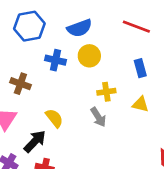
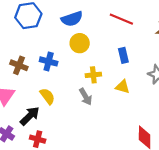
blue cross: (56, 60) -> (49, 61), moved

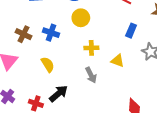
blue rectangle: (123, 55) -> (131, 31), moved, turned 32
gray arrow: (86, 97) -> (91, 75), moved
black arrow: (30, 116) -> (58, 94), moved

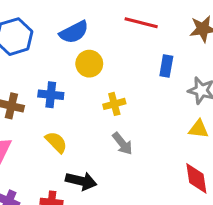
yellow triangle: (117, 61) -> (199, 129), moved
black arrow: (58, 94) -> (81, 181), turned 66

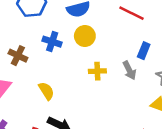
blue cross: (51, 95) -> (52, 42), moved
gray arrow: (122, 144) -> (129, 70), moved

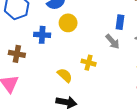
yellow cross: (97, 71) -> (89, 63), moved, turned 32
yellow semicircle: (46, 91) -> (65, 75), moved

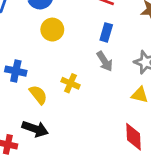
blue rectangle: (120, 22) -> (106, 32), moved
blue cross: (42, 35) -> (16, 71), moved

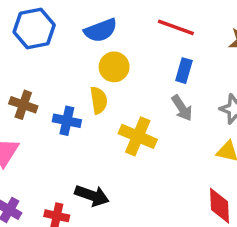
yellow cross: (70, 83) -> (138, 136), size x1.5
yellow semicircle: (38, 95) -> (99, 100), moved, turned 30

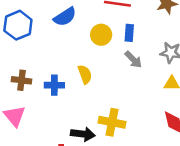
yellow circle: (114, 67) -> (101, 35), moved
yellow semicircle: (99, 100) -> (85, 74), moved
yellow cross: (138, 136) -> (112, 122), moved

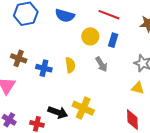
blue semicircle: (65, 17) -> (65, 16), turned 36
gray arrow: (133, 59) -> (101, 64), moved

